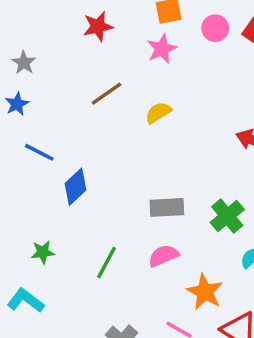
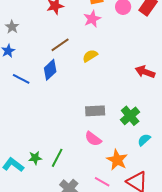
blue diamond: (76, 187) -> (50, 70), moved
green star: (43, 252) -> (35, 158), moved
pink semicircle: (163, 256) -> (93, 139), turned -120
green line: (107, 263) -> (57, 158), moved

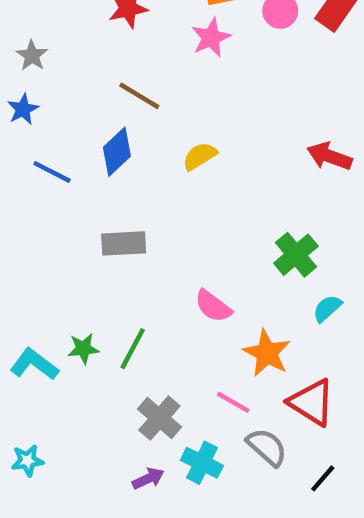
brown line: (60, 45) -> (139, 96), turned 66
yellow semicircle: (90, 56) -> (200, 156), moved
gray rectangle: (95, 111) -> (124, 243), moved

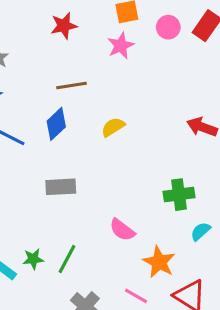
brown line: (139, 96) -> (72, 86), turned -40
green cross: (296, 255) -> (179, 195), turned 32

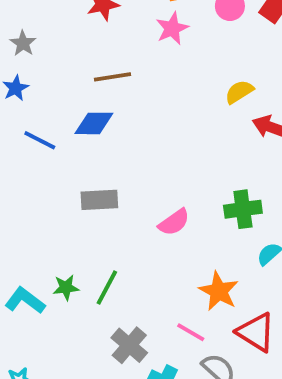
blue diamond: (56, 124) -> (94, 123), turned 44
yellow semicircle: (113, 127) -> (239, 92), moved
pink semicircle: (122, 230) -> (174, 222), moved, turned -72

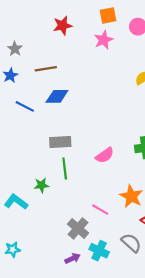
brown line: (112, 77) -> (46, 69), moved
green star: (66, 287) -> (41, 185), moved
green line: (107, 287) -> (65, 169), moved, turned -35
pink line: (191, 332) -> (100, 210), moved

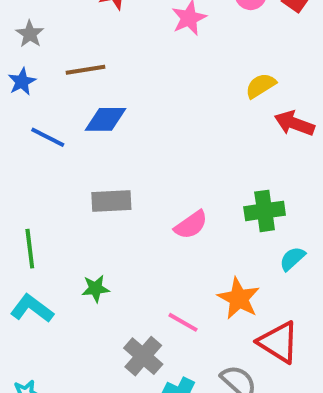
green line: (65, 169) -> (30, 249), moved
green star: (41, 185) -> (95, 288), moved

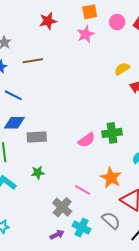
blue diamond: (105, 119) -> (14, 123), moved
gray rectangle: (111, 201) -> (37, 137), moved
green cross: (265, 211) -> (112, 133), moved

